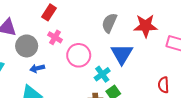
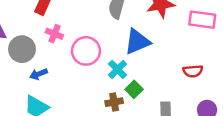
blue triangle: (122, 54) -> (137, 42), turned 45
red semicircle: (163, 85) -> (193, 71), turned -84

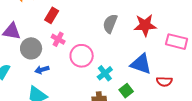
blue triangle: (137, 42) -> (141, 64), moved, turned 35
green square: (134, 89) -> (126, 91), moved

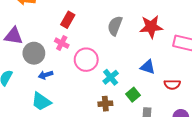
red rectangle: (52, 15) -> (68, 20), moved
blue triangle: (141, 64) -> (148, 67), size x0.7

